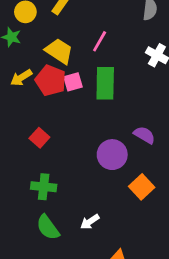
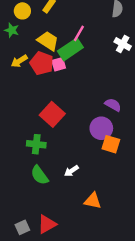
green rectangle: (105, 83) -> (70, 49), moved, turned 55
red square: (39, 138) -> (52, 114), moved, size x1.6
purple circle: (112, 155) -> (101, 128), moved
orange square: (142, 187) -> (111, 144), turned -30

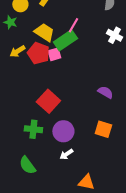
purple circle: (101, 128) -> (63, 131), moved
green semicircle: (39, 175) -> (27, 165), moved

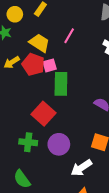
green rectangle: (65, 40) -> (61, 84), moved, turned -55
white arrow: (66, 154) -> (81, 168), moved, size x1.5

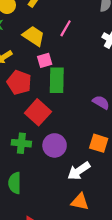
red pentagon: (33, 64) -> (19, 82), moved
green semicircle: (22, 179) -> (15, 183), turned 36

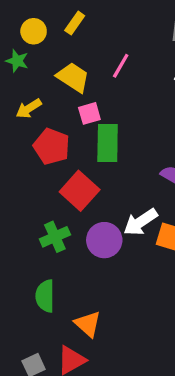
green cross: (21, 143) -> (55, 237), turned -30
white arrow: (79, 171) -> (140, 222), moved
orange triangle: (80, 202) -> (88, 324), moved, turned 30

